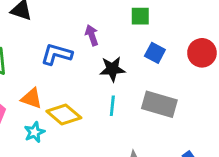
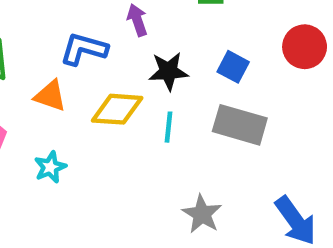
blue square: (155, 53) -> (233, 67), moved
orange triangle: (32, 98) -> (50, 96), moved
yellow diamond: (64, 115) -> (117, 109), moved, turned -36

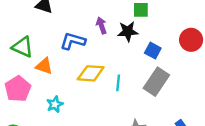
black star: (168, 71) -> (128, 31), moved
orange triangle: (50, 96) -> (44, 66), moved
gray rectangle: (240, 125) -> (156, 82), turned -72

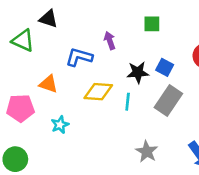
black star: (128, 31) -> (138, 72), moved
green triangle: (23, 47) -> (23, 41), moved
pink pentagon: (18, 89) -> (20, 108), turned 30

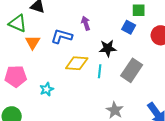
green square: (152, 24) -> (139, 10), moved
blue square: (165, 67) -> (129, 27), moved
orange triangle: (48, 84) -> (33, 42), moved, turned 42

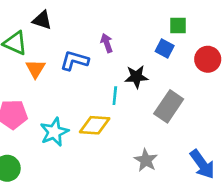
yellow diamond: (77, 63) -> (95, 125), moved
cyan line: (100, 71) -> (115, 96), moved
cyan star: (47, 89) -> (54, 132), size x1.5

